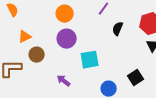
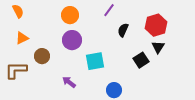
orange triangle: (25, 37) -> (22, 38), moved
black square: (136, 78) -> (141, 60), moved

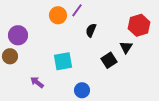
orange circle: (70, 15) -> (58, 15), moved
red hexagon: (156, 25) -> (139, 25), moved
purple circle: (72, 40) -> (18, 35), moved

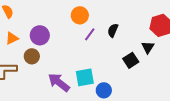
purple line: (77, 10) -> (90, 34), moved
cyan square: (63, 61) -> (85, 77), moved
purple arrow: (37, 82) -> (59, 82), size x1.6

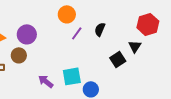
purple arrow: (59, 82) -> (46, 81), size x0.7

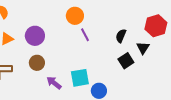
black semicircle: (100, 29) -> (121, 36), moved
purple line: (77, 33) -> (85, 35), turned -64
brown circle: (19, 55) -> (37, 63), moved

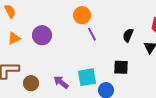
black square: (126, 61) -> (121, 67), moved, turned 35
brown circle: (37, 63) -> (31, 83), moved

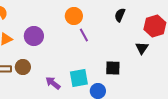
black semicircle: (128, 35) -> (120, 15), moved
brown circle: (31, 83) -> (23, 67), moved

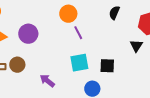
cyan square: (79, 78) -> (79, 63), moved

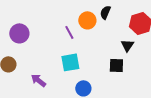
orange circle: (68, 14) -> (87, 20), moved
black square: (107, 66) -> (116, 65), moved

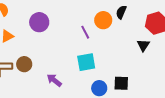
purple circle: (19, 33) -> (39, 22), moved
black square: (116, 65) -> (121, 83), moved

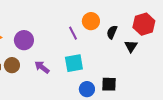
black semicircle: (121, 12) -> (112, 32), moved
purple circle: (39, 22) -> (24, 40), moved
purple arrow: (54, 80) -> (42, 67), moved

